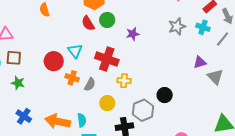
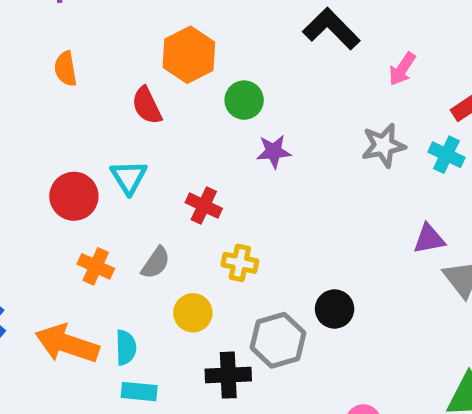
green circle: (107, 20) -> (244, 100), moved
red semicircle: (88, 23) -> (147, 105), moved
red cross: (107, 59) -> (204, 206), size x0.6
orange cross: (72, 78) -> (96, 266), moved

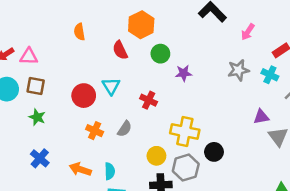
green circle: (244, 100) -> (160, 54), moved
yellow cross: (240, 263) -> (185, 132), moved, size x1.6
yellow circle: (193, 313) -> (156, 156), moved
orange arrow: (67, 344) -> (80, 169), size x0.7

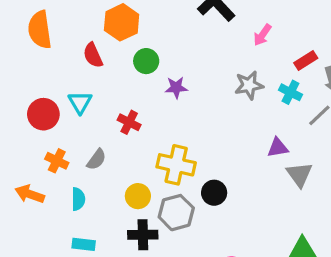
orange semicircle: (79, 32) -> (40, 30), size x1.6
orange arrow: (80, 169) -> (30, 194), moved
cyan semicircle: (110, 171) -> (78, 199), moved

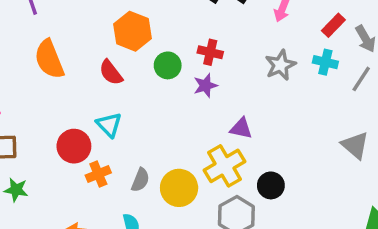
red cross: (129, 122) -> (210, 52), moved
purple triangle: (278, 148) -> (241, 128), moved, turned 35
orange cross: (57, 161) -> (98, 174), moved, turned -35
yellow cross: (176, 165) -> (224, 166), turned -30
yellow circle: (138, 196) -> (179, 188), moved, size x1.4

